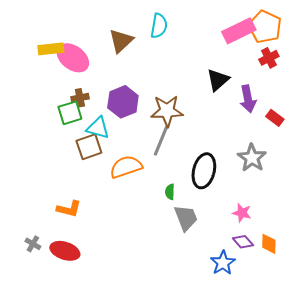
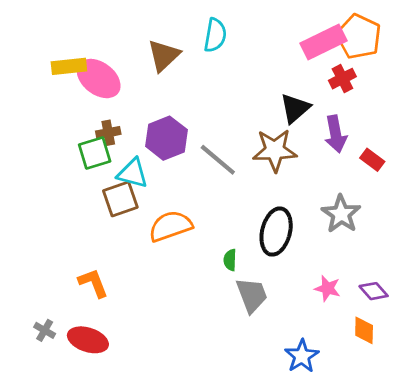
red cross: (269, 58) -> (342, 79), moved
brown star: (167, 111) -> (275, 150), moved
gray line: (161, 141) -> (218, 160), moved, turned -72
orange L-shape: (69, 209) -> (93, 283), turned -125
purple diamond: (243, 242) -> (374, 291), moved

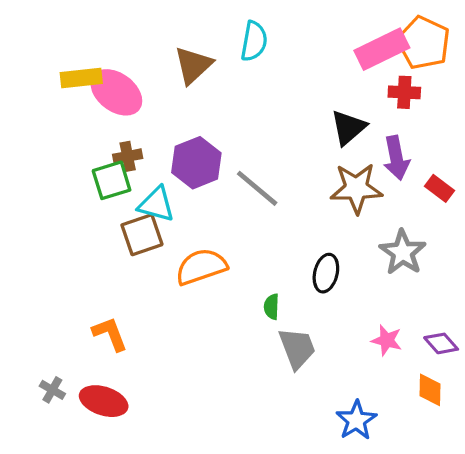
red cross: (342, 79) -> (404, 92), turned 30
brown star: (275, 150) -> (356, 188), moved
black ellipse: (276, 232) -> (326, 273), size x0.7

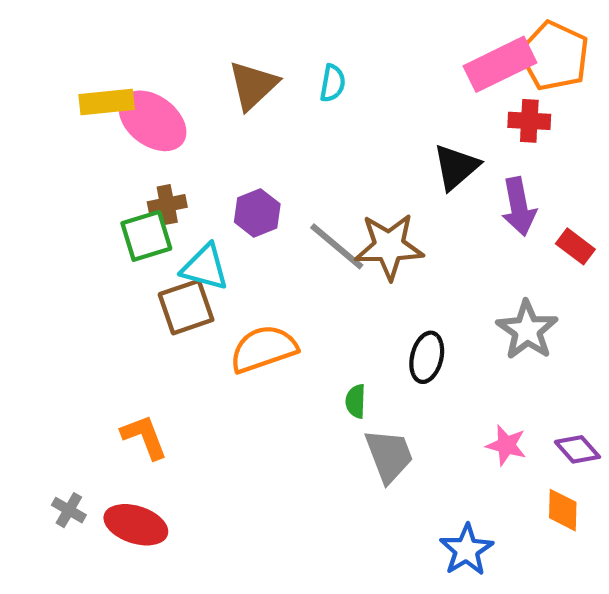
cyan semicircle: (254, 41) -> (333, 83), moved, size x0.7
purple hexagon: (196, 163) -> (257, 213), size x0.7
brown star: (356, 188) -> (389, 246), moved

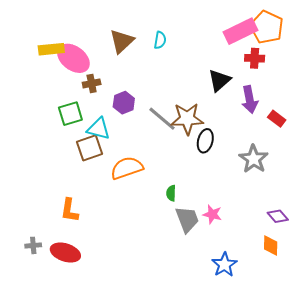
brown cross: (167, 205) -> (92, 83), moved
black ellipse: (427, 357) -> (205, 141), moved
orange L-shape: (144, 437) -> (69, 210), turned -150
pink star: (506, 445) -> (212, 214), moved
gray cross: (69, 510) -> (33, 245), turned -35

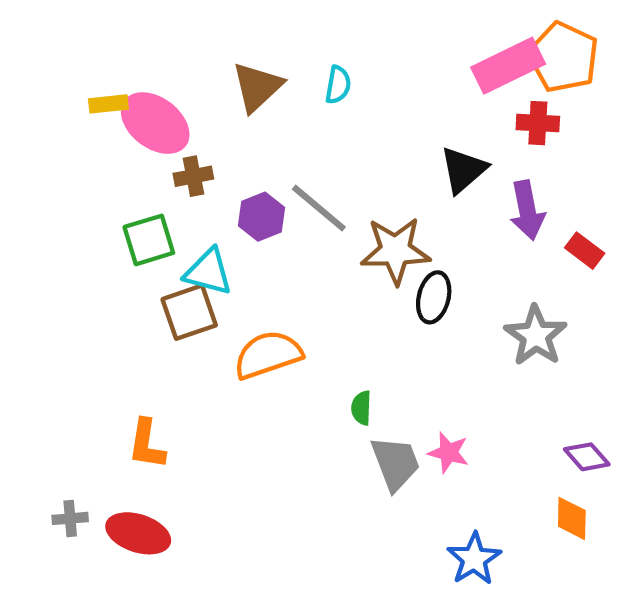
yellow rectangle: (51, 49) -> (108, 104), size x0.7
gray line: (162, 119) -> (319, 208), moved

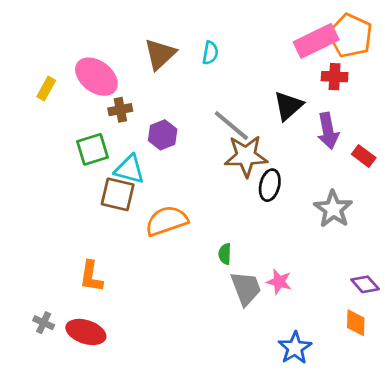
yellow rectangle: (108, 104) -> (46, 89), moved, turned -55
gray line: (319, 208) -> (231, 126), moved
brown square: (189, 312) -> (118, 194), turned 32
gray cross: (70, 518) -> (44, 323), turned 30

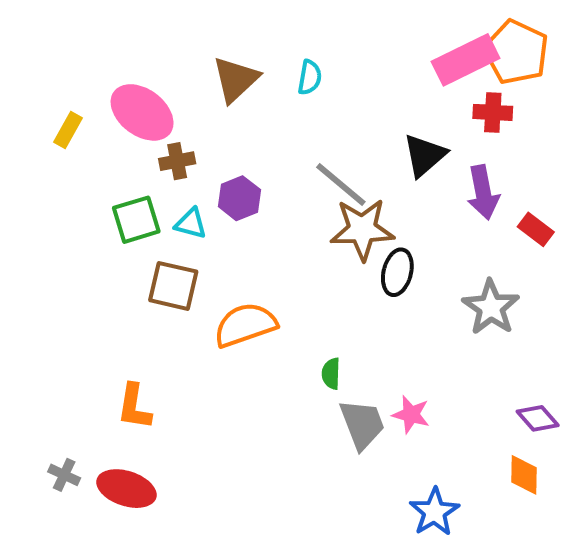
cyan triangle: (130, 169) -> (191, 224), moved, size x0.7

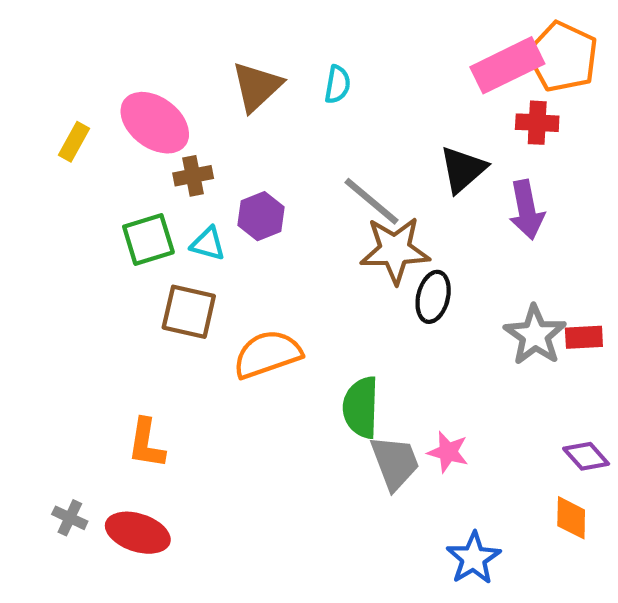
red rectangle: (536, 229) -> (584, 337), moved, turned -40
green semicircle: (331, 374) -> (361, 407), size x1.8

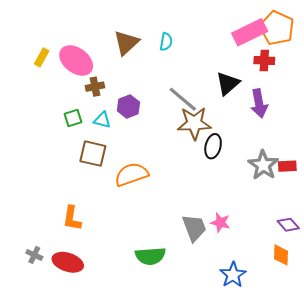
yellow rectangle: (74, 142) -> (42, 57), moved
green square: (148, 240) -> (73, 118), size x0.7
green semicircle: (361, 407) -> (150, 256), moved, turned -96

